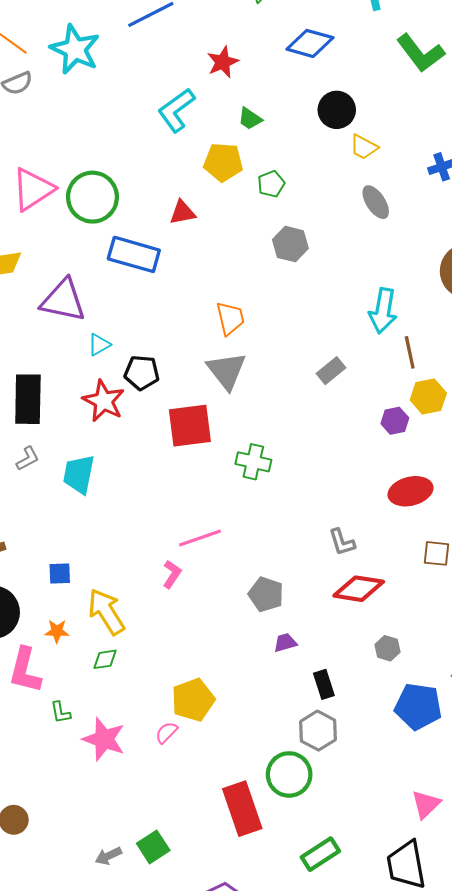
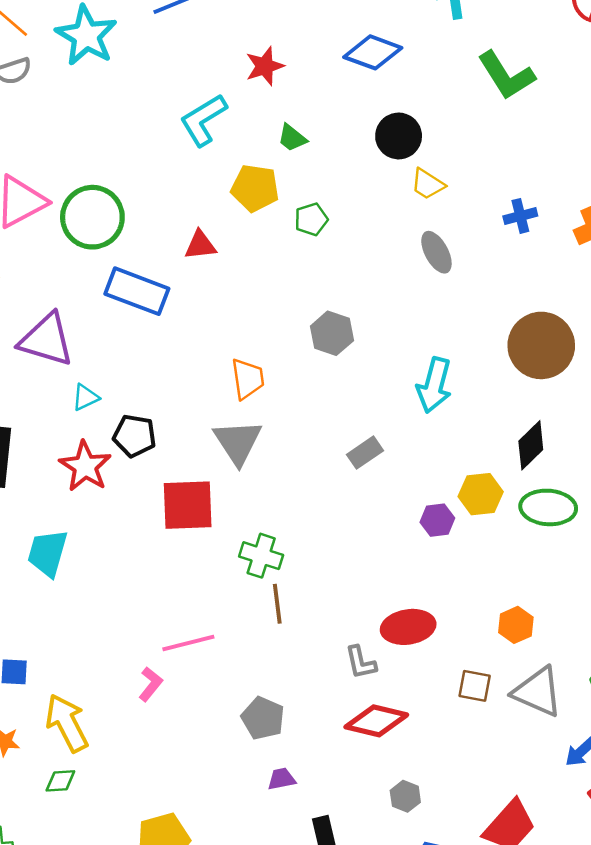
gray hexagon: (290, 244) -> (332, 333), moved
brown line: (410, 352) -> (277, 604), moved
red ellipse: (410, 491) -> (408, 627), moved

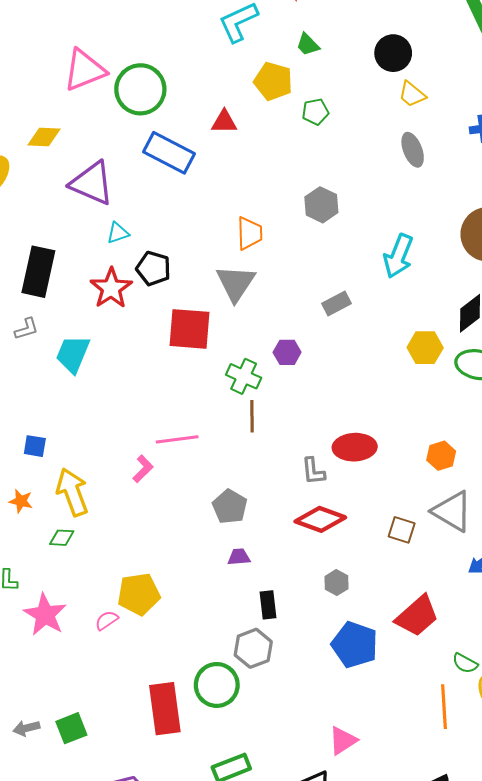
purple hexagon: (437, 520) -> (287, 352), moved
brown square: (475, 686) -> (402, 530), moved

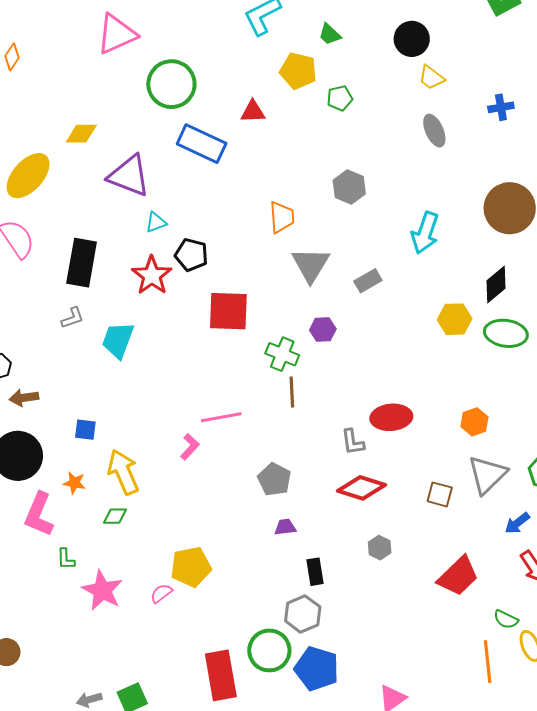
pink triangle: (84, 70) -> (117, 34), moved
gray triangle: (236, 283) -> (311, 265), moved
gray triangle: (452, 511) -> (487, 475), turned 48
blue pentagon: (355, 645) -> (317, 669), moved

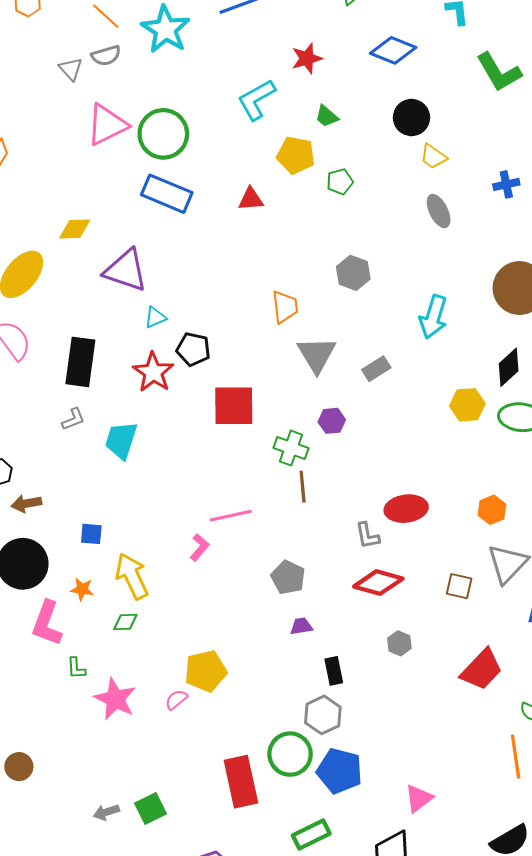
green circle: (171, 84) -> (163, 134), moved
blue rectangle: (202, 144) -> (167, 194), moved

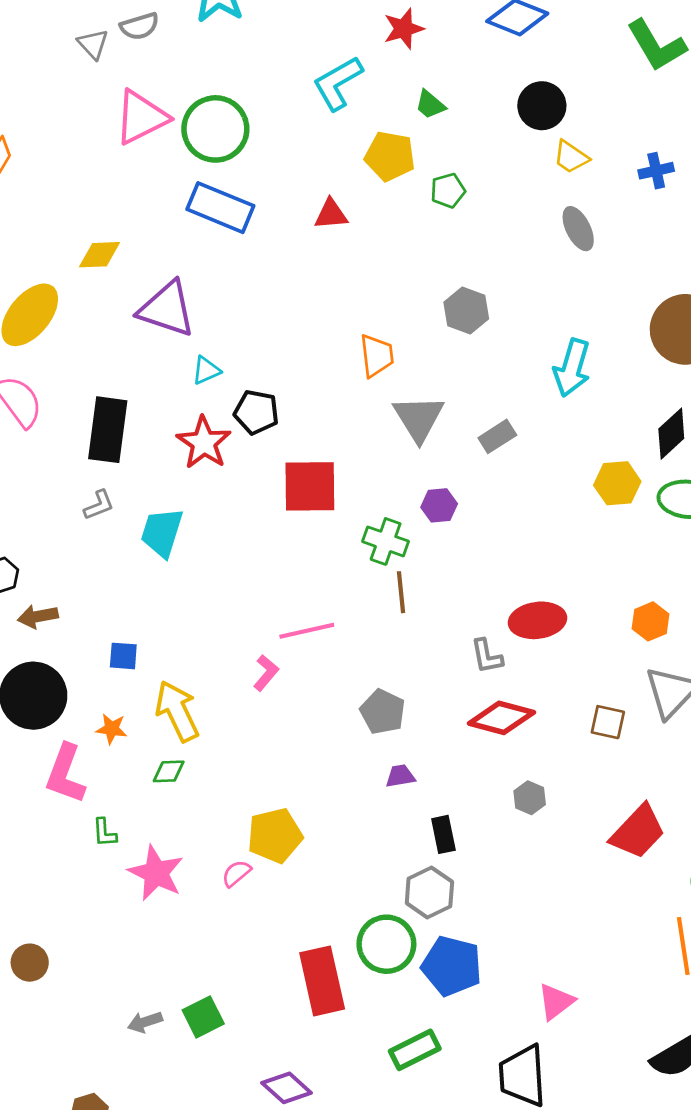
blue cross: (506, 184) -> (656, 171), moved

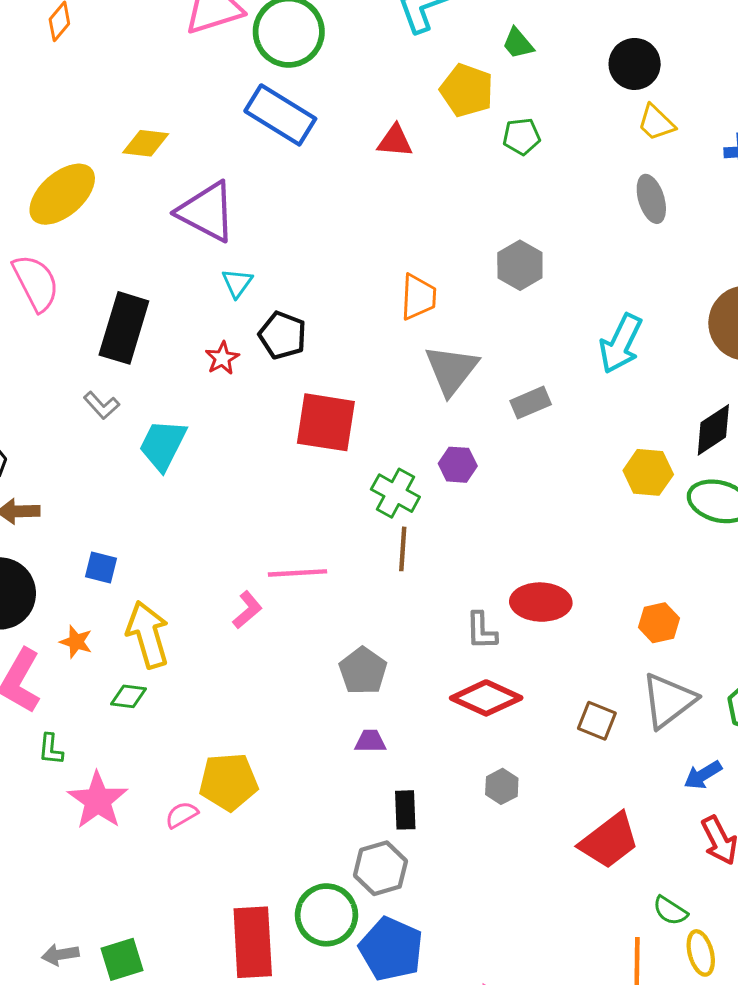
cyan triangle: (206, 370) -> (237, 283), turned -40
red star: (204, 443) -> (222, 358), size x0.6
gray L-shape: (99, 505) -> (102, 405), turned 60

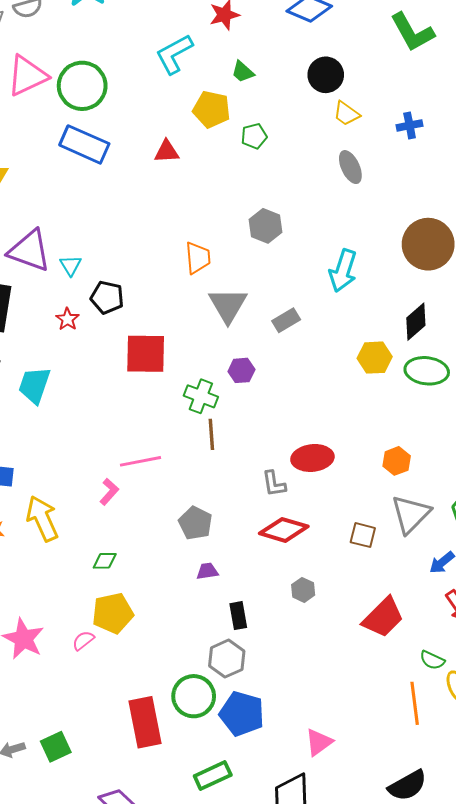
purple triangle: (207, 212) -> (29, 251), moved
green diamond: (128, 696) -> (105, 561), moved

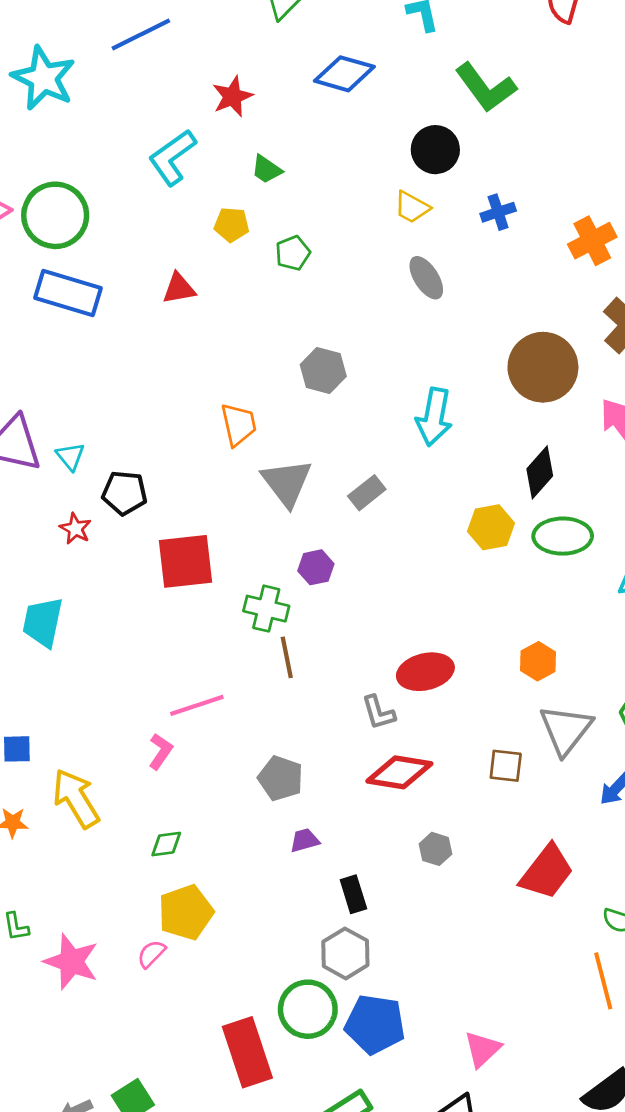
black circle: (326, 75) -> (435, 150), moved
yellow pentagon: (212, 109) -> (232, 225), size x0.7

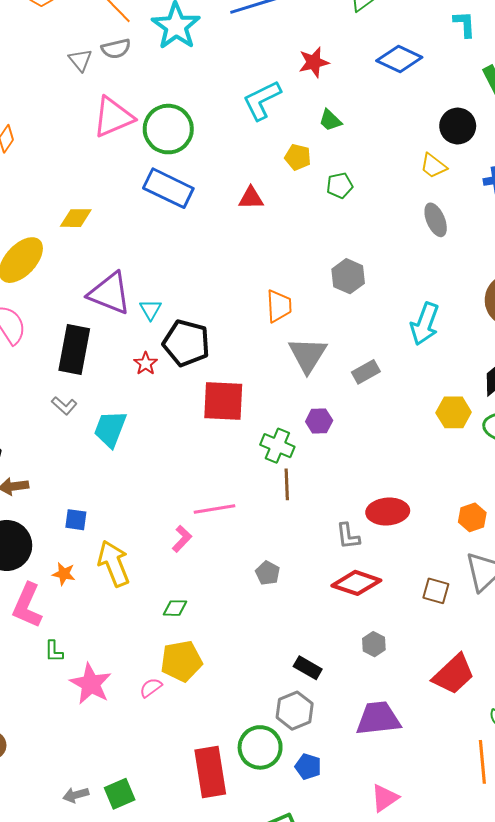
black pentagon: (125, 493) -> (186, 343), size x1.4
gray pentagon: (281, 778) -> (268, 573), size x0.7
purple trapezoid: (305, 840) -> (378, 718), moved, size x2.0
black rectangle: (353, 894) -> (308, 668), turned -52
blue pentagon: (375, 1024) -> (308, 767), size x0.6

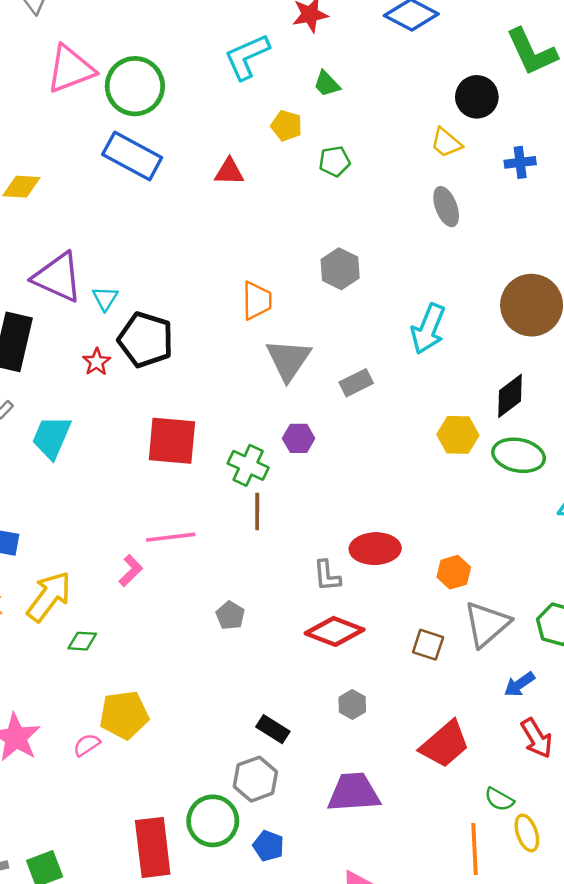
red square: (223, 401) -> (172, 441), moved
orange hexagon: (472, 517) -> (454, 572), moved
yellow arrow: (114, 563) -> (49, 596), turned 57
green diamond: (175, 608) -> (82, 641), moved

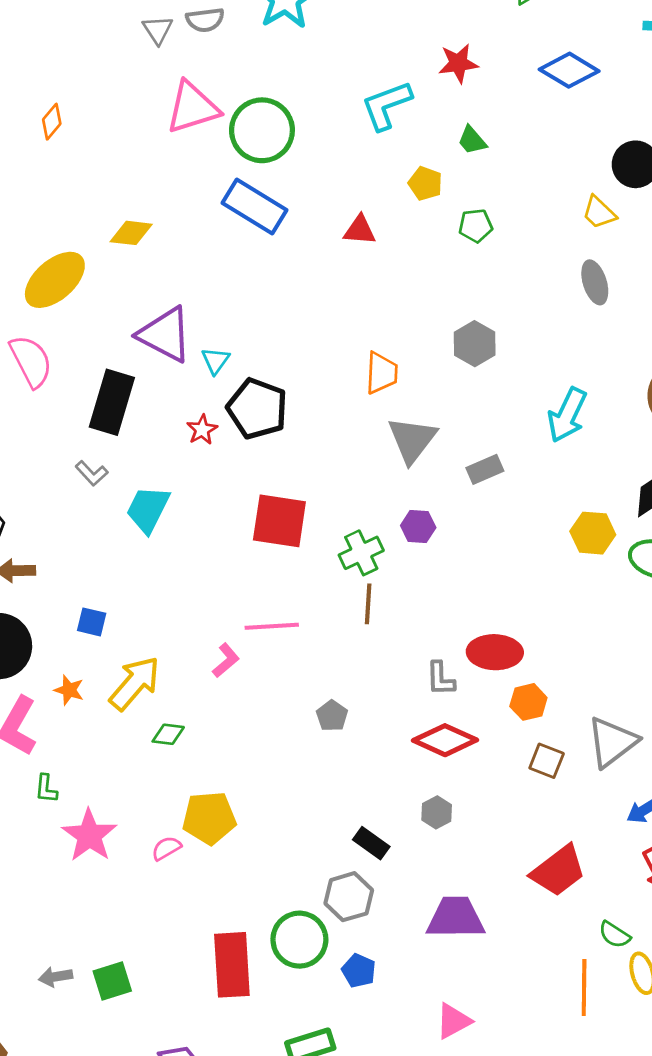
green cross: (248, 465) -> (361, 553), turned 36
orange hexagon: (454, 572) -> (528, 702), moved
gray hexagon: (352, 704) -> (437, 812), moved

